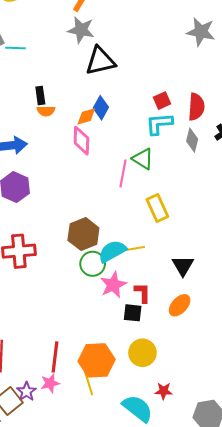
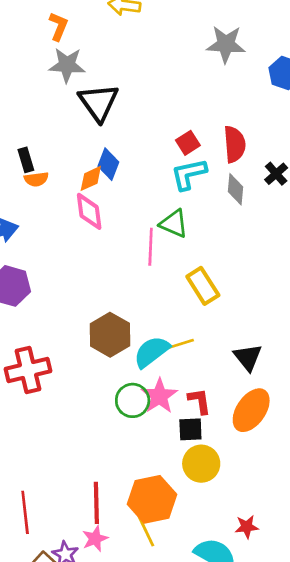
black triangle: (100, 61) -> (99, 102), turned -44
green circle: (93, 264) -> (133, 400), moved
orange ellipse: (180, 305) -> (251, 410), size x1.4
yellow circle: (142, 353) -> (201, 464), moved

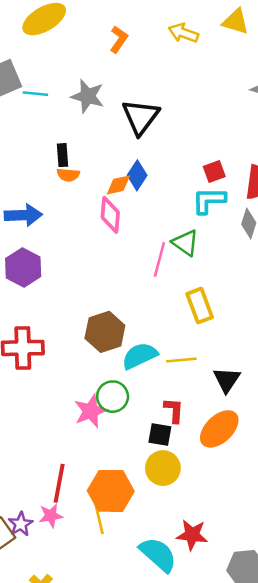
gray star: (67, 65) -> (88, 96), moved
yellow line: (178, 345) -> (181, 360), moved
pink star: (159, 396) -> (91, 411), moved
red star: (247, 527) -> (192, 535), size x1.4

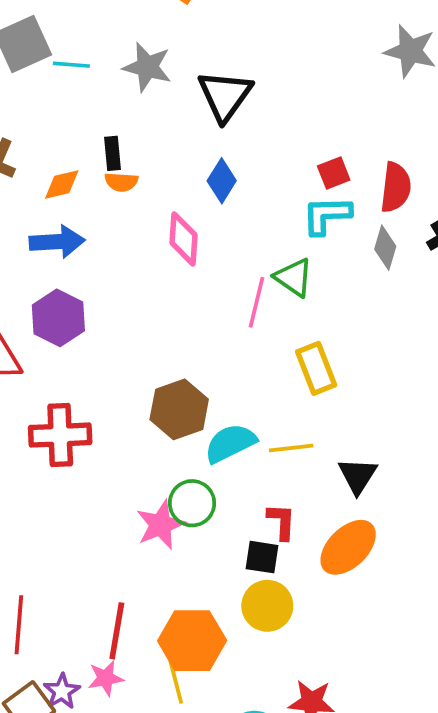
orange diamond: (118, 185) -> (62, 185), moved

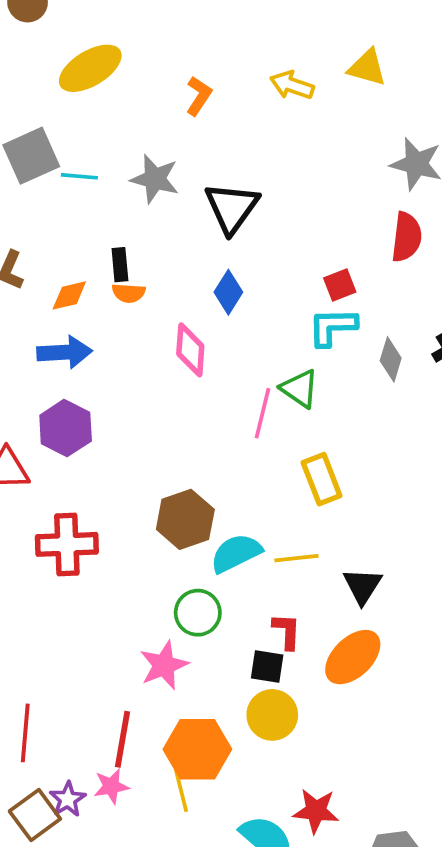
red semicircle: (396, 187) -> (407, 237), moved
pink star: (161, 525) -> (164, 665), moved

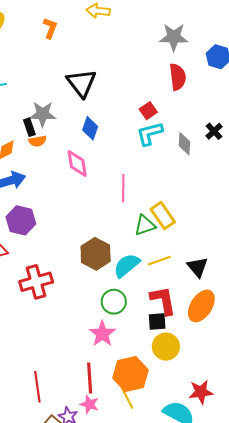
gray star: (155, 179) -> (43, 114), moved
green triangle: (300, 389) -> (145, 225), moved, turned -40
red L-shape: (287, 631) -> (163, 300), size x1.5
pink star: (111, 786) -> (89, 404), turned -30

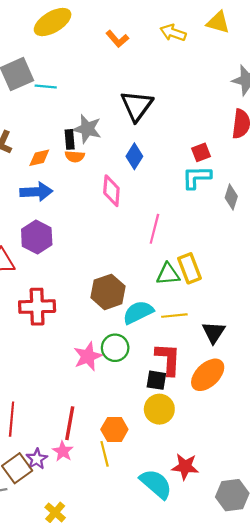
orange L-shape: (50, 28) -> (117, 39), turned 105
pink star: (102, 334) -> (88, 356), moved
orange hexagon: (131, 374) -> (114, 429), size x0.7

